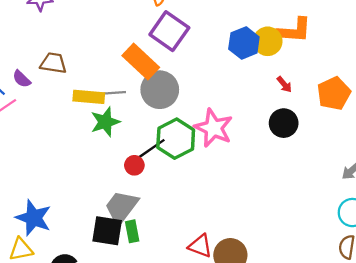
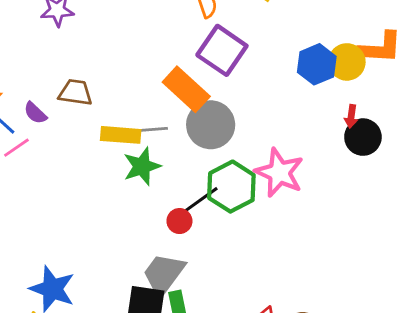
red arrow: (284, 84) -> (351, 116), moved, turned 48
black circle: (284, 123) -> (363, 137), moved

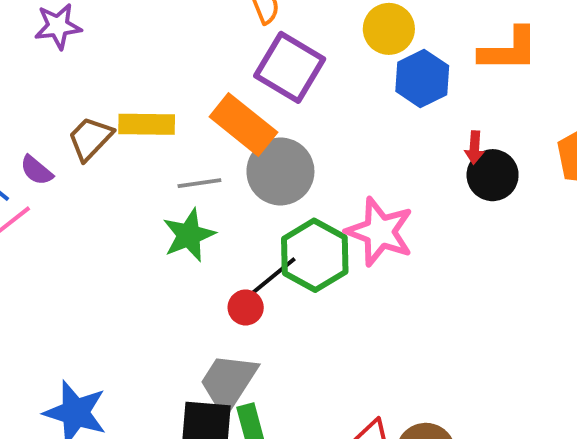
yellow circle: (347, 62) -> (389, 29), moved
brown trapezoid: (75, 92) -> (90, 138), turned -51
yellow rectangle: (121, 135) -> (147, 124), moved

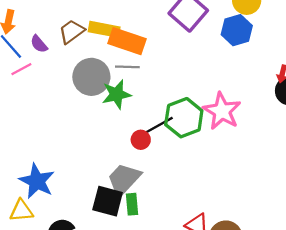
blue hexagon: (422, 78) -> (237, 30), moved
orange rectangle: (243, 124) -> (127, 41), moved, turned -30
gray circle: (280, 171) -> (91, 77), moved

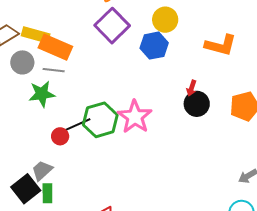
gray circle: (91, 77) -> (22, 62), moved, size x0.7
gray trapezoid: (124, 179) -> (42, 170), size x0.7
black square: (108, 201) -> (26, 189), turned 32

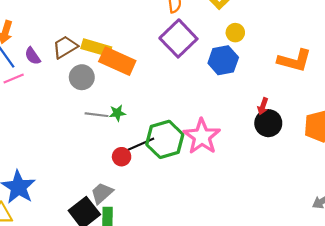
yellow circle: (165, 20) -> (235, 33), size x0.7
gray line: (54, 70) -> (97, 115), moved
green star: (42, 94) -> (117, 113), moved, size x0.6

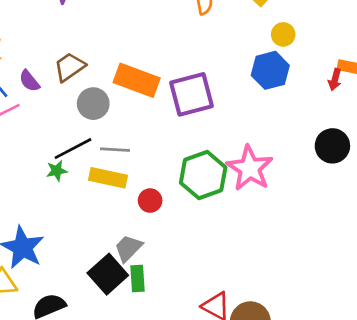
purple square: (178, 38) -> (191, 94), moved, turned 33
yellow rectangle: (96, 48) -> (108, 178), moved
red arrow: (263, 106) -> (335, 80), moved
green star: (117, 113) -> (57, 171), moved
black line: (139, 145) -> (73, 149), moved

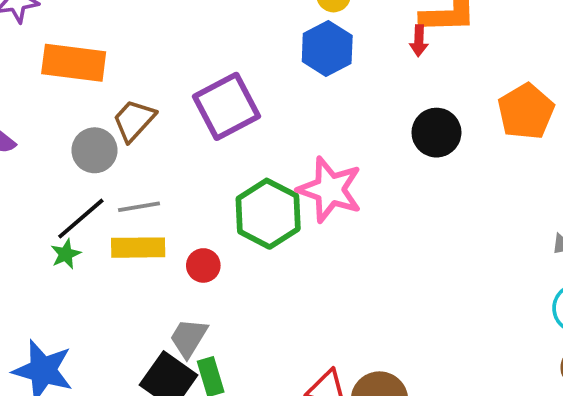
brown trapezoid: (70, 67) -> (134, 120), moved
orange rectangle: (137, 80) -> (74, 63), moved

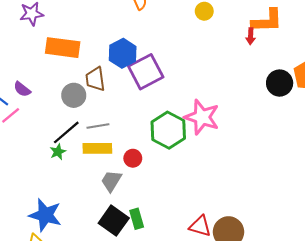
blue hexagon: (327, 49) -> (123, 53), moved
brown trapezoid: (134, 120) -> (95, 79), turned -50
black circle: (436, 133) -> (280, 83), moved
gray trapezoid: (189, 338) -> (111, 181), moved

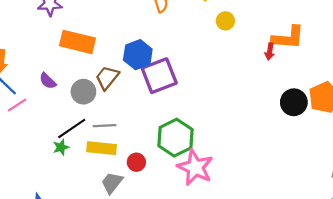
brown trapezoid: (95, 79) -> (107, 78), turned 40
purple semicircle: (22, 89) -> (48, 81), moved
pink star: (202, 117) -> (195, 167), moved

